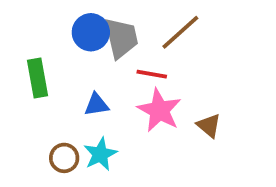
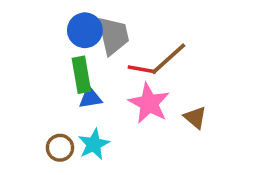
brown line: (180, 32) -> (169, 59), moved
green rectangle: (37, 78) -> (81, 75), moved

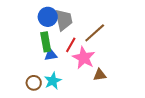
red line: (142, 69) -> (71, 45), moved, turned -70
brown triangle: (195, 117) -> (100, 75), moved, turned -48

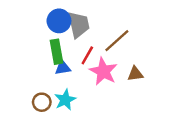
brown triangle: (100, 75) -> (135, 74), moved

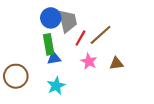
red line: (87, 55) -> (80, 38), moved
pink star: (103, 71) -> (89, 61), size x0.7
brown circle: (42, 102) -> (16, 76), moved, size x1.5

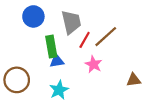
blue circle: (51, 18) -> (33, 16), moved
brown triangle: (116, 63) -> (134, 80), moved

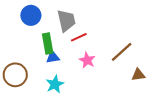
brown line: (106, 37) -> (122, 52), moved
red line: (85, 40) -> (79, 37), turned 35
brown triangle: (134, 80) -> (138, 75), moved

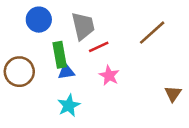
brown line: (122, 52) -> (152, 33), moved
brown circle: (15, 75) -> (19, 72), moved
brown triangle: (138, 75) -> (173, 94), turned -48

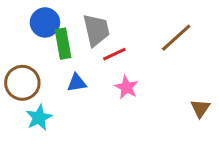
green rectangle: (60, 55) -> (63, 44), moved
cyan star: (69, 105) -> (39, 118), moved

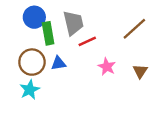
brown circle: (22, 83) -> (32, 62), moved
pink star: (126, 87) -> (107, 67), moved
brown triangle: (200, 108) -> (140, 71), moved

